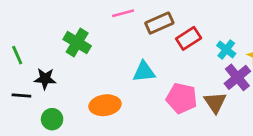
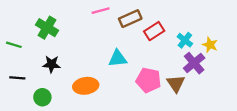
green cross: (77, 43) -> (47, 28), moved
green line: (17, 55) -> (14, 45), turned -49
black star: (45, 79) -> (52, 64), moved

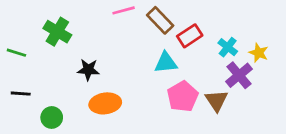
brown rectangle: (130, 19) -> (160, 20), turned 70
cyan triangle: (118, 58) -> (166, 63), moved
black star: (52, 64) -> (88, 70), moved
pink pentagon: (148, 80) -> (183, 96), turned 30

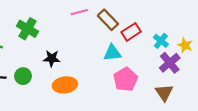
brown triangle: (216, 101) -> (164, 93), moved
green circle: (52, 118) -> (23, 76), moved

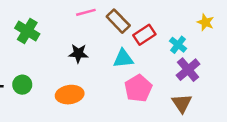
yellow star: (185, 45) -> (205, 22), moved
black star: (52, 58) -> (78, 53), moved

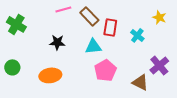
red rectangle: (144, 35) -> (110, 27), turned -48
purple cross: (188, 70) -> (159, 65), moved
brown triangle: (182, 103) -> (140, 82), turned -30

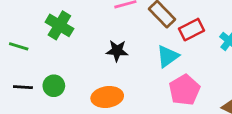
red rectangle: (110, 27) -> (191, 30), turned 54
cyan triangle: (93, 46) -> (168, 56), turned -30

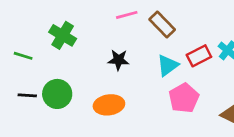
red rectangle: (191, 30) -> (199, 56), moved
green circle: (54, 86) -> (57, 94), size x1.4

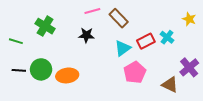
black star: (119, 60) -> (86, 35), moved
orange ellipse: (109, 105) -> (67, 75), moved

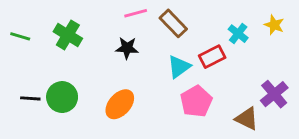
cyan cross: (167, 37) -> (238, 34), moved
green line: (16, 41) -> (20, 36), moved
orange ellipse: (67, 75) -> (120, 104), moved, turned -40

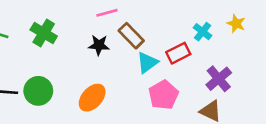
brown rectangle: (173, 23) -> (131, 36), moved
purple cross: (274, 94) -> (219, 79), moved

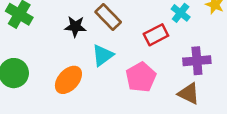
cyan triangle: (147, 63) -> (103, 55), moved
purple cross: (219, 79) -> (197, 61), turned 35

